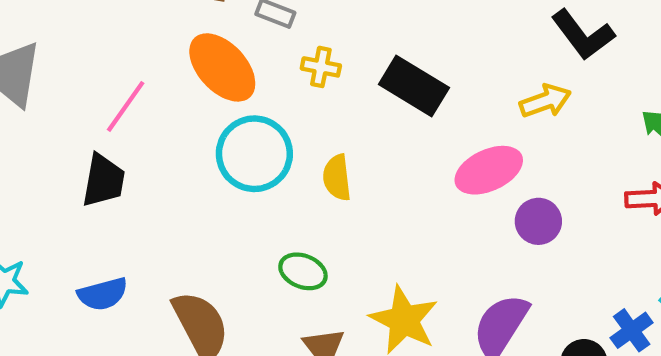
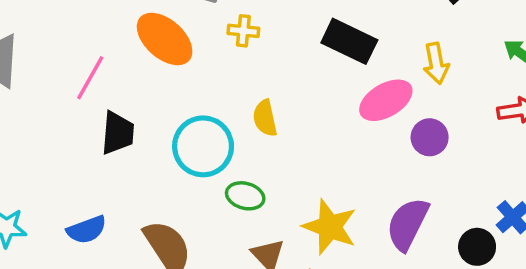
black rectangle: (414, 86) -> (349, 41), moved
yellow arrow: (545, 101) -> (436, 63), moved, turned 105
cyan circle: (254, 154) -> (203, 146), moved
black trapezoid: (104, 180) -> (118, 133), moved

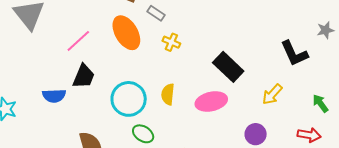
yellow arrow: (436, 63) -> (272, 94), turned 35
pink ellipse: (386, 100) -> (211, 101), moved
blue semicircle: (87, 230) -> (54, 96), moved

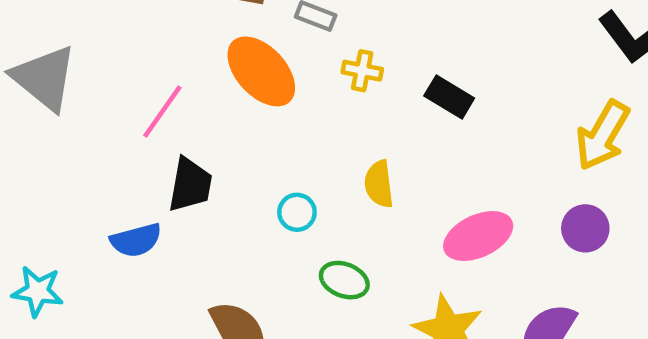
black rectangle: (228, 67) -> (449, 97), moved, size x0.7
yellow arrow: (272, 94) -> (603, 135), size x1.4
cyan circle: (129, 99) -> (297, 212), size x0.5
pink ellipse: (211, 101) -> (478, 236), moved

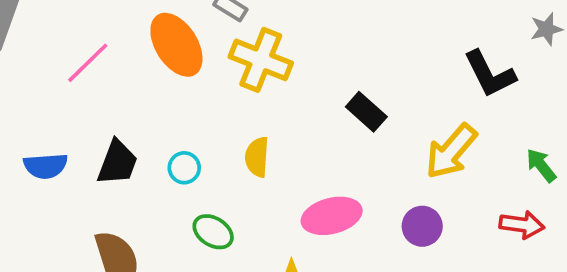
yellow cross: (362, 71) -> (261, 60), size x1.8
black rectangle: (449, 97) -> (366, 112), moved
black trapezoid: (190, 185) -> (117, 163), moved

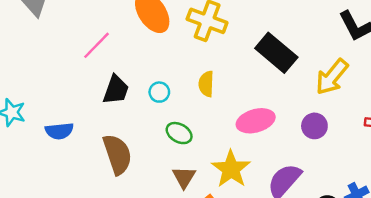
pink line: (88, 63) -> (96, 45), moved
black rectangle: (366, 112) -> (276, 53), size x1.6
blue semicircle: (46, 166) -> (59, 131), moved

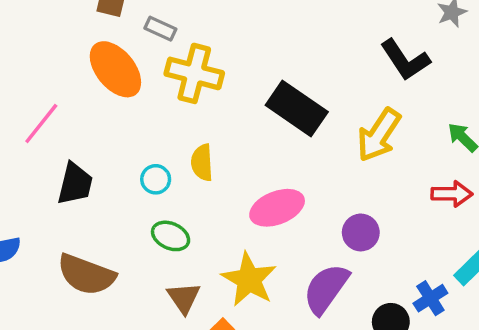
cyan circle: (159, 92) -> (156, 179), moved
purple circle: (314, 126) -> (361, 232), moved
brown semicircle: (117, 154) -> (86, 275), turned 135

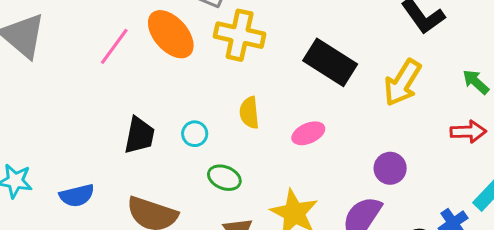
pink line: (41, 123) -> (114, 46), moved
cyan circle: (156, 179) -> (195, 134), moved
pink ellipse: (277, 208) -> (308, 133), moved, size x0.7

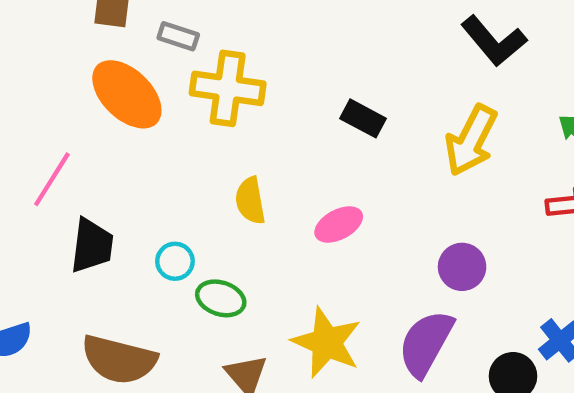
pink line: (114, 46) -> (52, 179), moved
black rectangle: (330, 62) -> (363, 118), size x0.6
cyan circle: (195, 134) -> (175, 261), moved

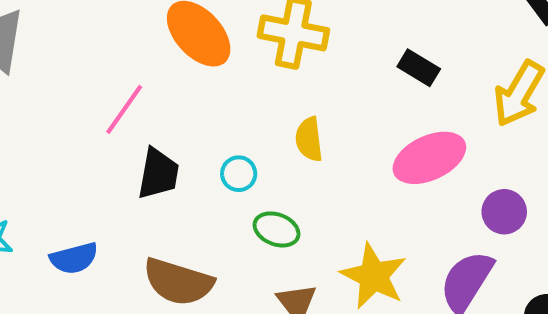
pink ellipse: (339, 225) -> (429, 158), moved, size x1.6
cyan circle: (175, 261) -> (239, 174), moved

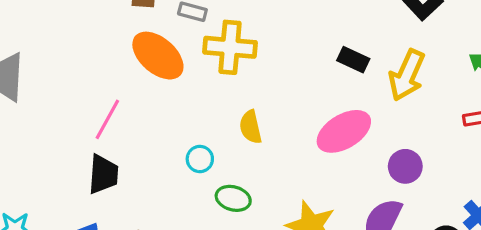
black rectangle: (419, 68) -> (353, 60), moved
black trapezoid: (158, 174) -> (103, 174), moved

